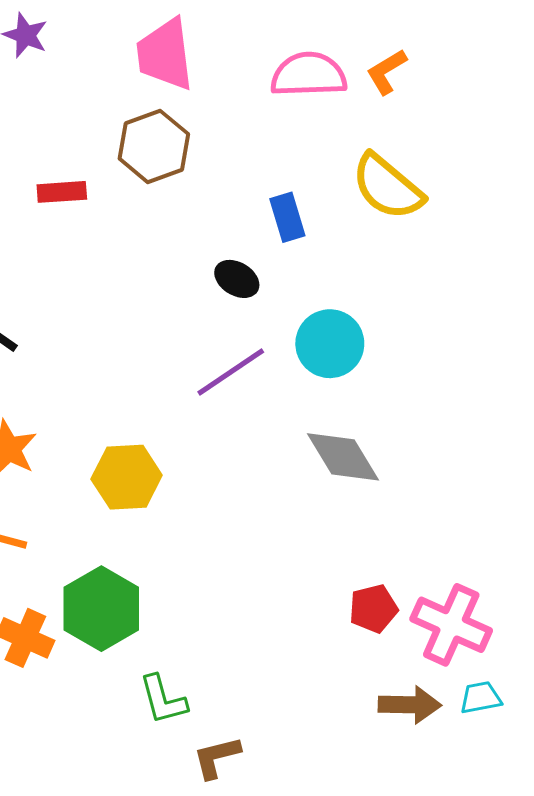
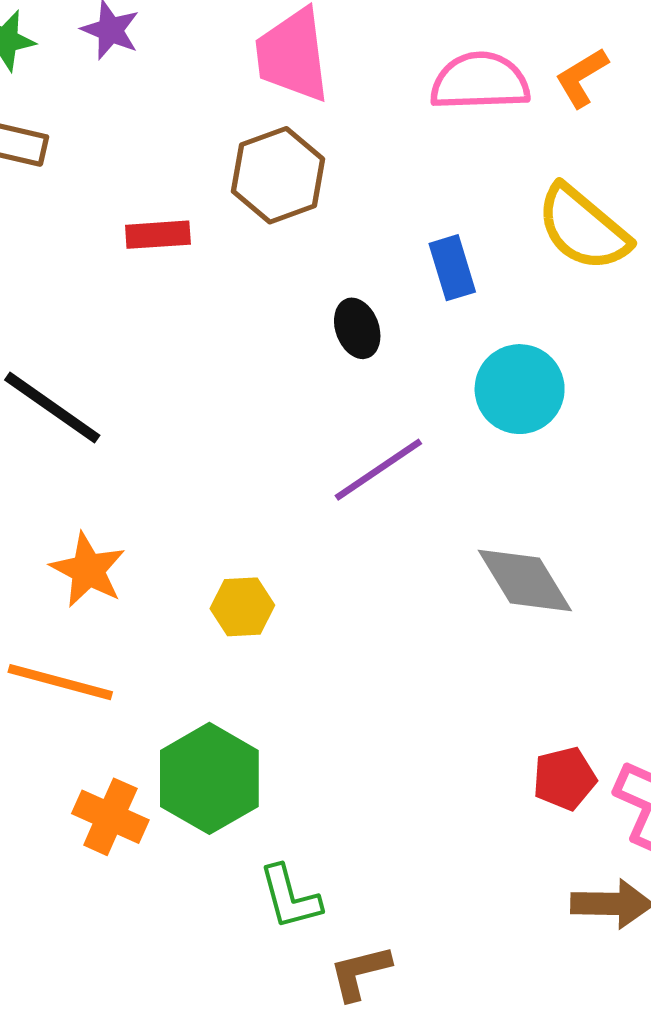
black ellipse: (237, 279) -> (357, 328), moved, turned 39
cyan circle: (330, 344) -> (520, 389), moved
yellow hexagon: (127, 477) -> (242, 607), size x0.7

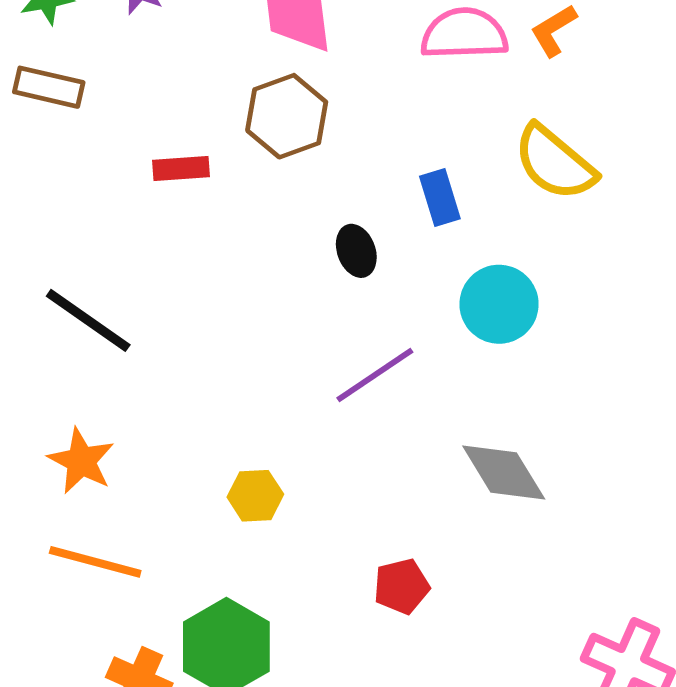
orange star: (88, 570) -> (81, 461), moved
red pentagon: (564, 778) -> (402, 586), moved

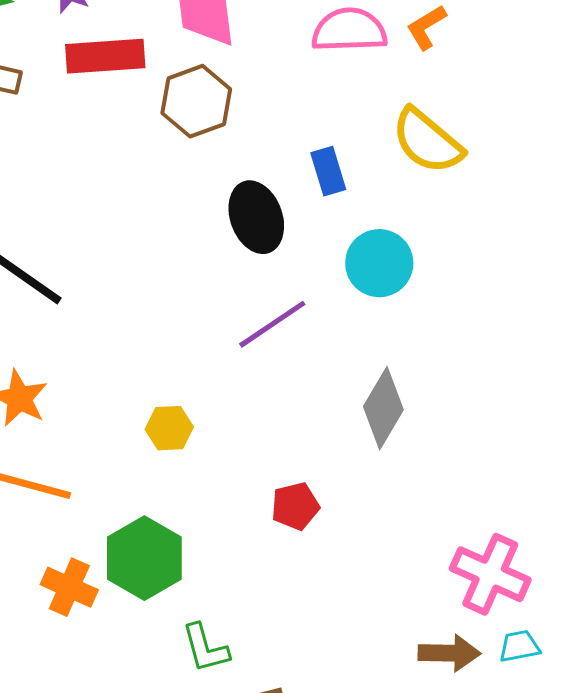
red rectangle: (181, 168) -> (105, 56), moved, size x1.6
black ellipse: (356, 251) -> (256, 217), size x1.6
gray diamond: (504, 473) -> (383, 408), turned 62

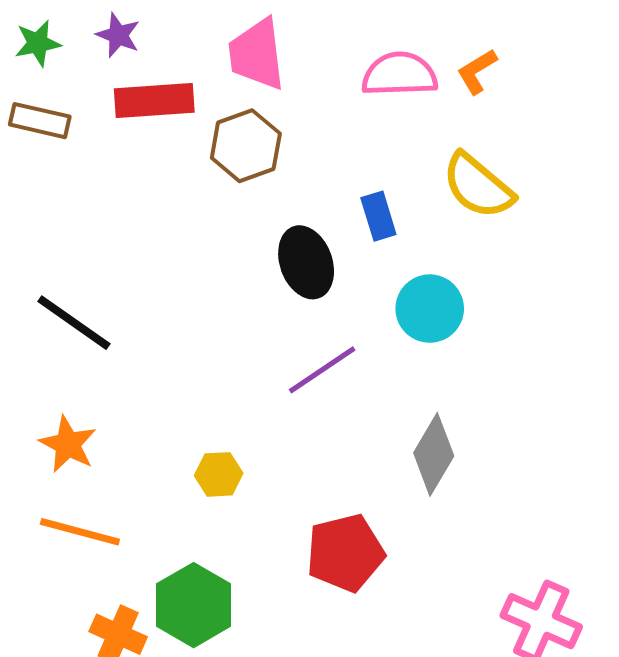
red pentagon: (295, 506) -> (345, 553), size x1.6

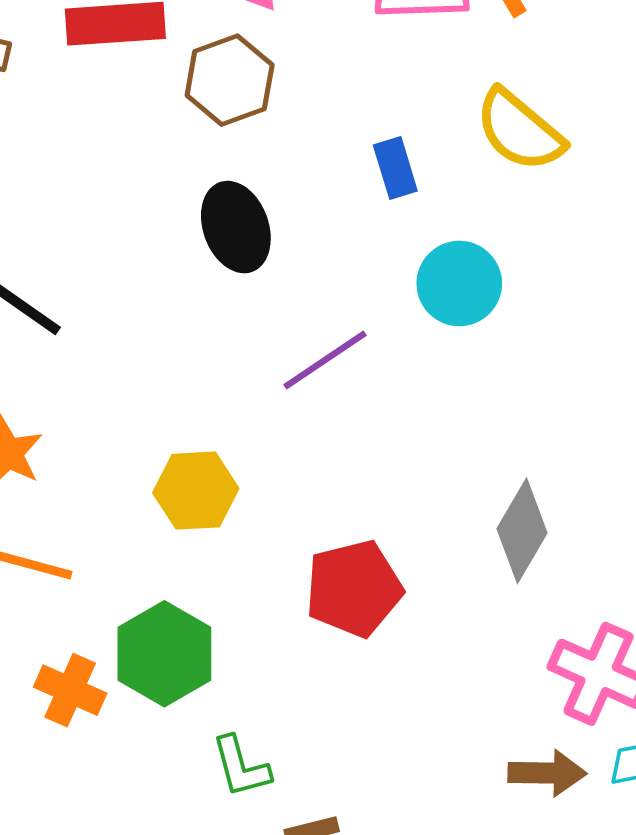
black ellipse: (306, 262) -> (236, 227), moved
gray diamond: (434, 454) -> (522, 531), moved
yellow hexagon: (219, 474) -> (196, 491), size x1.4

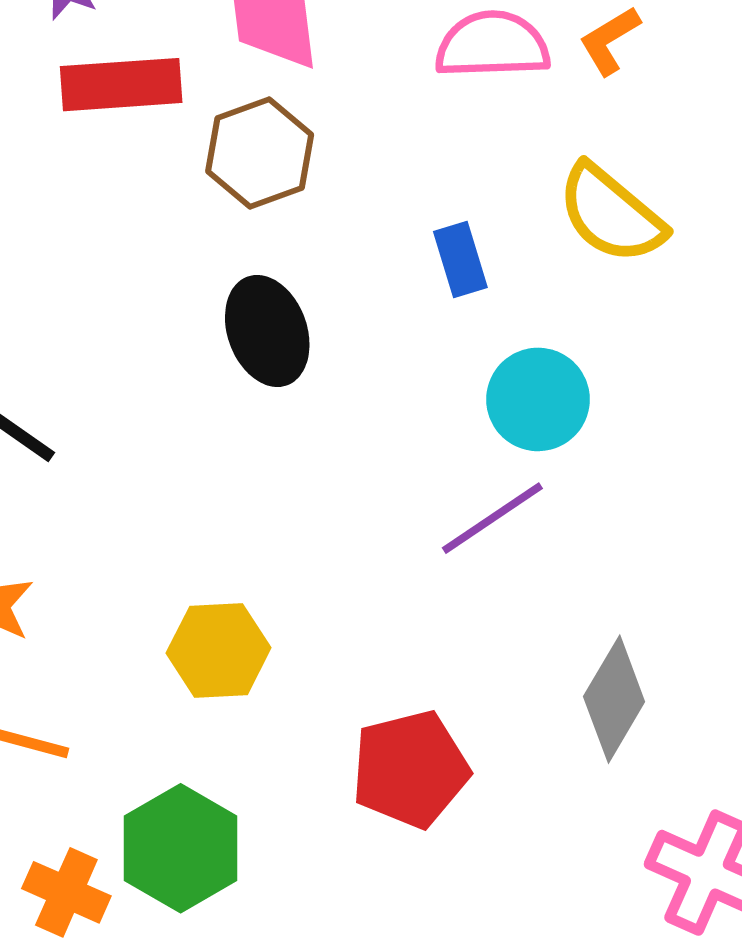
purple line: (325, 360) -> (492, 518), moved

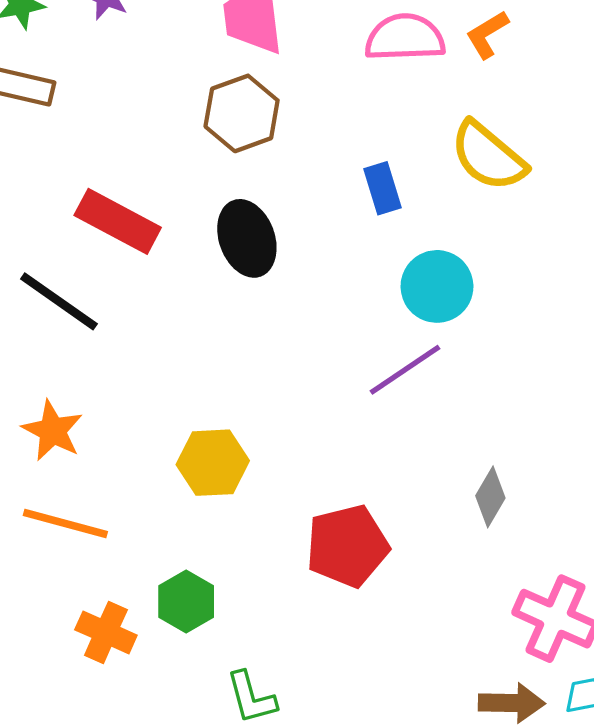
red rectangle: (121, 85) -> (118, 221), moved, turned 32
gray diamond: (614, 699) -> (490, 497), size x0.7
green hexagon: (181, 848) -> (186, 601), size x0.7

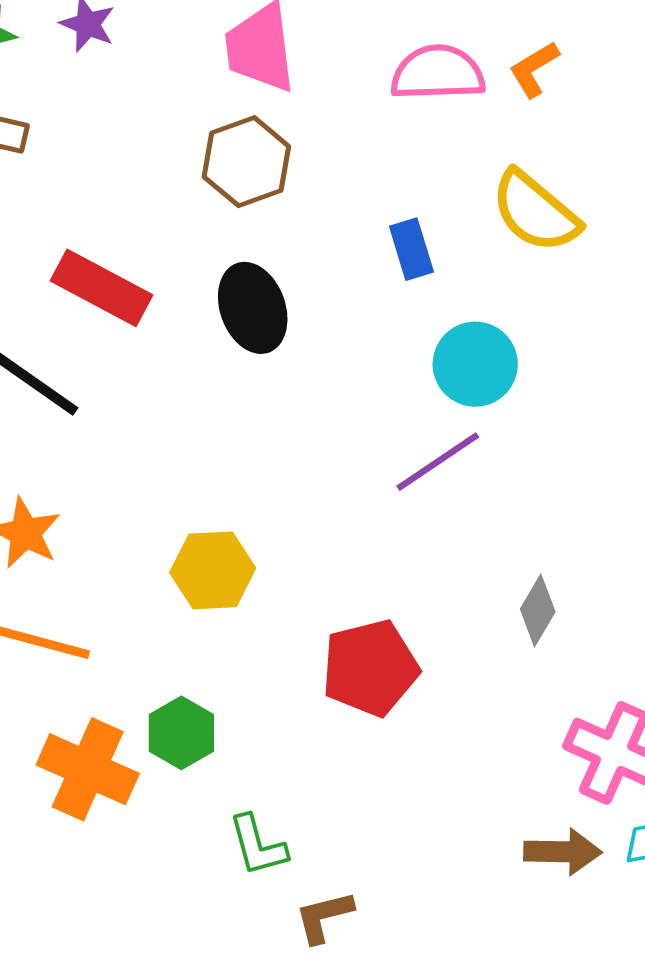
orange cross: (106, 632) -> (88, 769), size x1.4

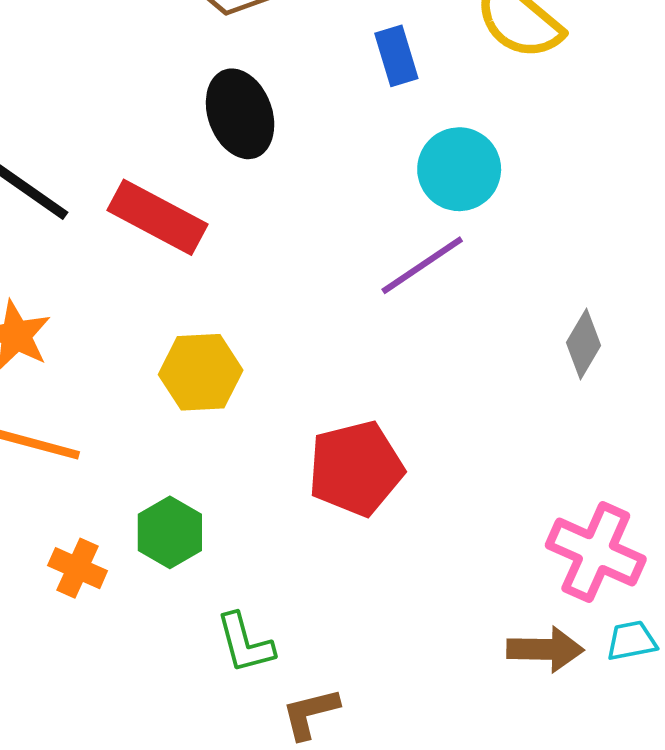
red rectangle: (101, 288) -> (158, 217), moved
gray diamond: (538, 610) -> (583, 344), moved
orange cross: (88, 769) -> (78, 568), size x0.6

